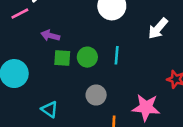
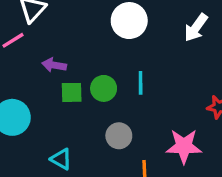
white arrow: (158, 28) -> (196, 28), moved

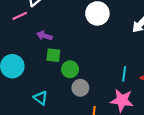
cyan line: (141, 83) -> (124, 74), moved
green circle: (104, 88) -> (70, 69), moved

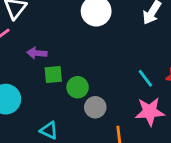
cyan line: (124, 74) -> (145, 78), turned -32

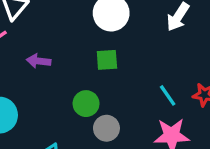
green square: (53, 75) -> (107, 60), moved

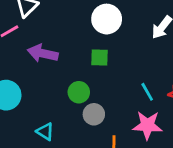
purple arrow: (39, 61) -> (43, 53), size x1.5

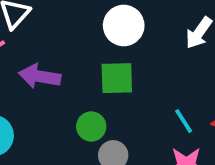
green square: (100, 58) -> (117, 78), size x1.4

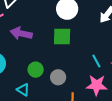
green circle: (91, 126) -> (36, 70), moved

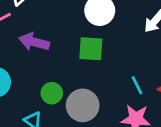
gray circle: (58, 77) -> (83, 105), size x1.5

